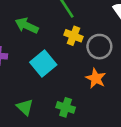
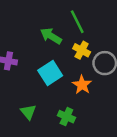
green arrow: (27, 26) -> (51, 36), moved
orange star: (96, 78) -> (82, 85), moved

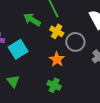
cyan square: (50, 73) -> (18, 49), moved
green cross: (66, 117) -> (54, 85), moved

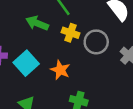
orange star: (57, 59) -> (60, 70), moved

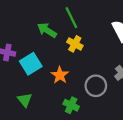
gray circle: (96, 42) -> (96, 86), moved

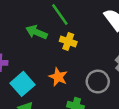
cyan square: (31, 64) -> (23, 84), moved

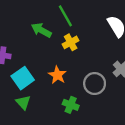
yellow cross: (68, 41) -> (71, 42), turned 35

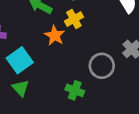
orange star: (57, 75) -> (55, 36), moved

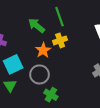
gray circle: (102, 66) -> (39, 74), moved

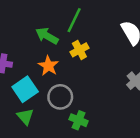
green line: (59, 17) -> (74, 20), turned 54
orange star: (43, 50) -> (48, 66), moved

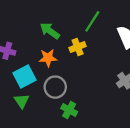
green line: (74, 20) -> (92, 21), moved
orange star: (48, 66) -> (48, 58), turned 30

